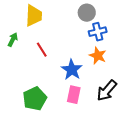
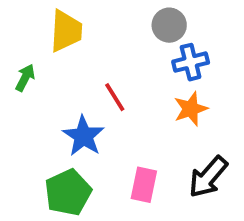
red line: (42, 50) -> (115, 97), moved
orange star: (98, 56) -> (191, 109), turned 30
blue star: (72, 70) -> (84, 136), moved

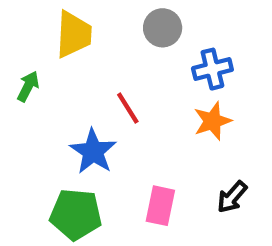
gray circle: (169, 25) -> (163, 28), moved
black arrow: (208, 177) -> (232, 197), size x0.7
green pentagon: (68, 192) -> (76, 214), turned 30

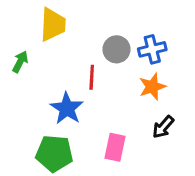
gray circle: (163, 28) -> (117, 49), moved
red line: (128, 108) -> (92, 77), turned 35
black arrow: (232, 197) -> (163, 127), moved

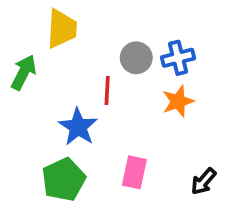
green arrow: (20, 62) -> (24, 72), size x1.4
black arrow: (163, 127) -> (203, 181), moved
green pentagon: (54, 153) -> (64, 180), turned -30

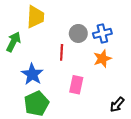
blue star: (78, 127) -> (32, 74), moved
pink rectangle: (134, 172) -> (76, 85), moved

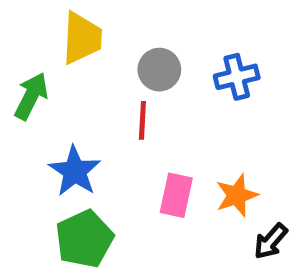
gray circle: (78, 33) -> (159, 70), moved
orange star: (102, 59) -> (237, 195), moved

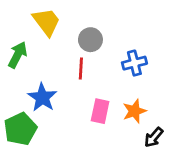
yellow trapezoid: (82, 38) -> (46, 22), turned -40
blue cross: (237, 77) -> (134, 63), moved
green pentagon: (84, 239) -> (20, 129), moved

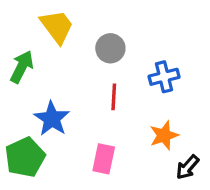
red line: (81, 69) -> (114, 97), moved
pink rectangle: (100, 111) -> (104, 159), moved

